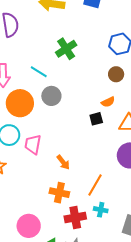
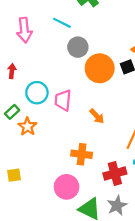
orange circle: (20, 103) -> (100, 68), moved
orange cross: (59, 193) -> (82, 154), moved

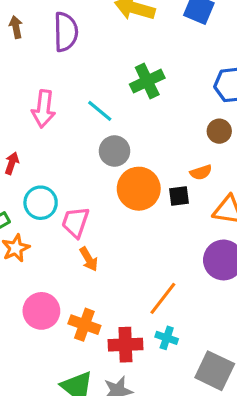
orange arrow: (97, 116) -> (89, 259), moved
orange cross: (82, 154) -> (84, 325), moved
pink circle: (67, 187) -> (41, 311), moved

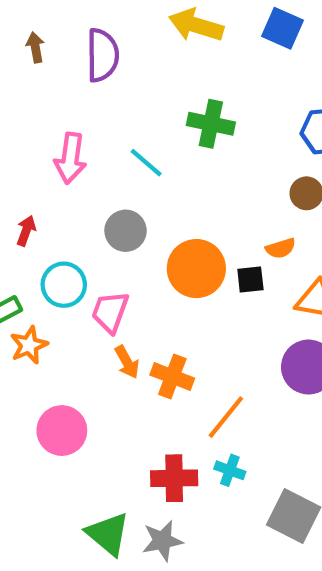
green cross: (147, 81) -> (211, 124), turned 36
gray circle: (114, 151) -> (126, 231), moved
orange cross: (84, 325) -> (172, 377), moved

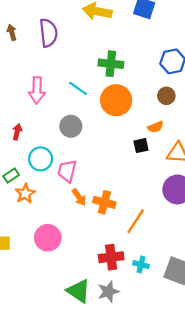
orange circle: (196, 269) -> (116, 100), moved
cyan cross: (230, 470) -> (141, 265), moved

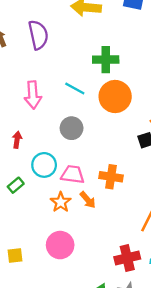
pink trapezoid: (67, 171) -> (73, 174), turned 90
orange star: (25, 194) -> (61, 202), moved
orange cross: (104, 202) -> (111, 177), moved

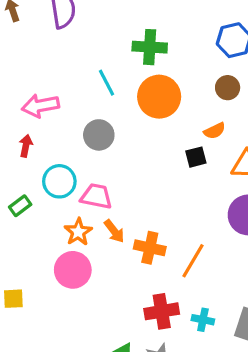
cyan line: (75, 89) -> (106, 83), turned 30
pink arrow: (33, 95) -> (40, 106), moved, turned 80
orange cross: (111, 177) -> (150, 248), moved
pink circle: (60, 245) -> (73, 270), moved

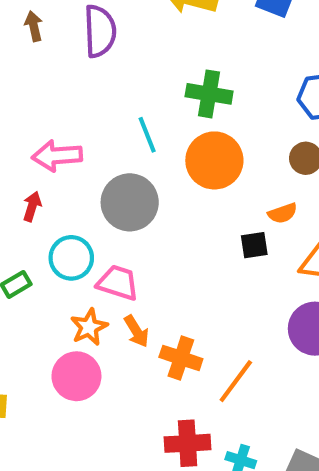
gray circle: (99, 135) -> (130, 202), size x1.4

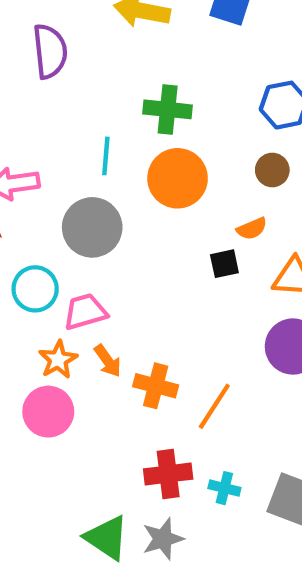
cyan line: (147, 135) -> (106, 156), turned 30
pink trapezoid: (118, 283) -> (85, 312), turned -30

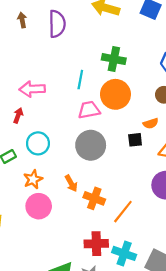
gray circle: (92, 227) -> (91, 145), moved
pink trapezoid: (85, 312) -> (89, 110), moved
orange star: (58, 360) -> (33, 179), moved
cyan cross: (224, 488) -> (124, 253), size x1.5

